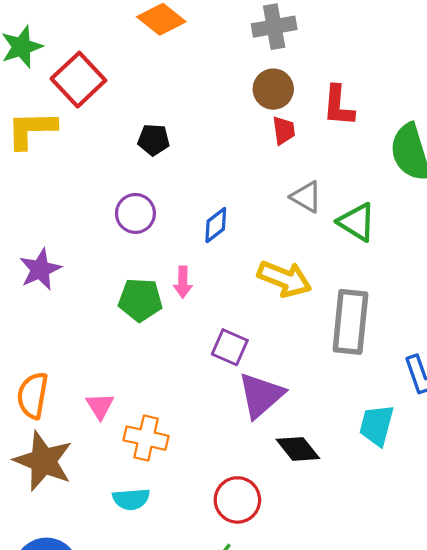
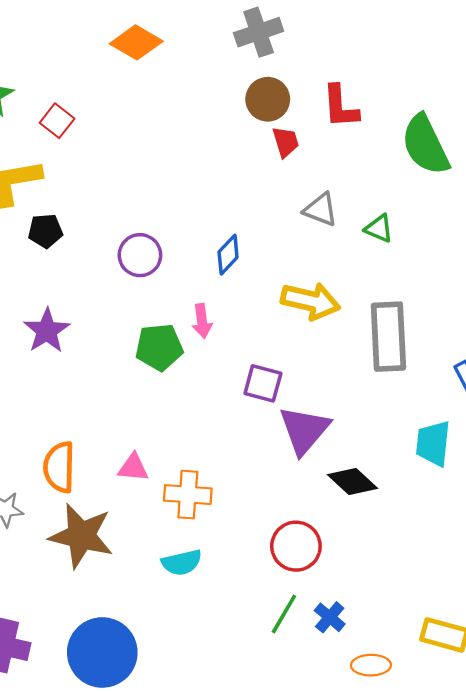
red square: (78, 80) -> (57, 121), size x0.6
black pentagon: (154, 140) -> (45, 231), moved
green triangle: (357, 222) -> (379, 228), size x0.7
pink triangle: (100, 406) -> (133, 468), turned -44

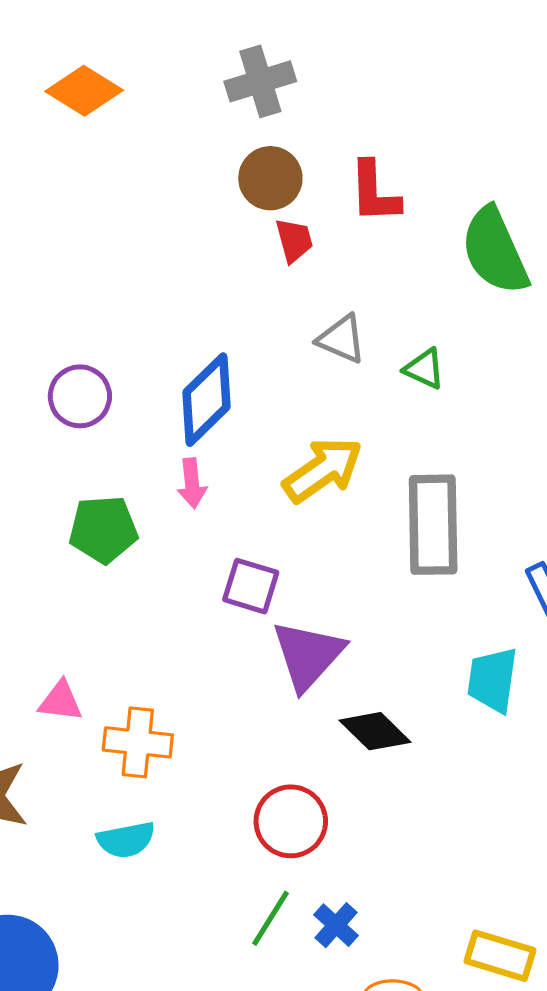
blue diamond: (228, 255) -> (206, 400), size x1.6
yellow arrow: (310, 301) -> (323, 470), turned -50
pink arrow: (202, 321) -> (192, 483), moved

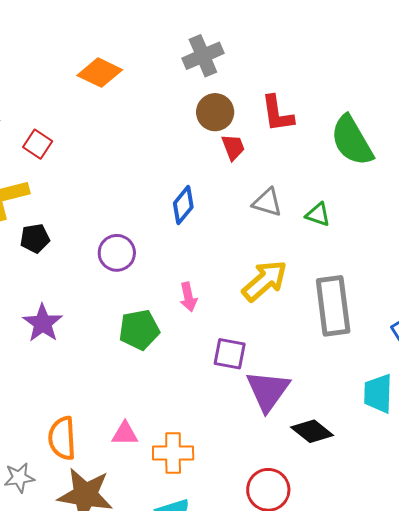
blue diamond: (206, 400) -> (183, 205), moved, size x0.7

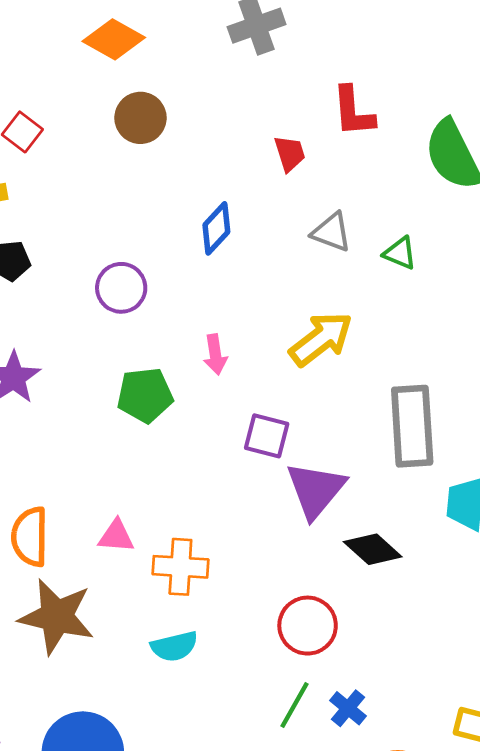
brown circle: (215, 112) -> (140, 118), moved
gray rectangle: (333, 306) -> (412, 426), moved

